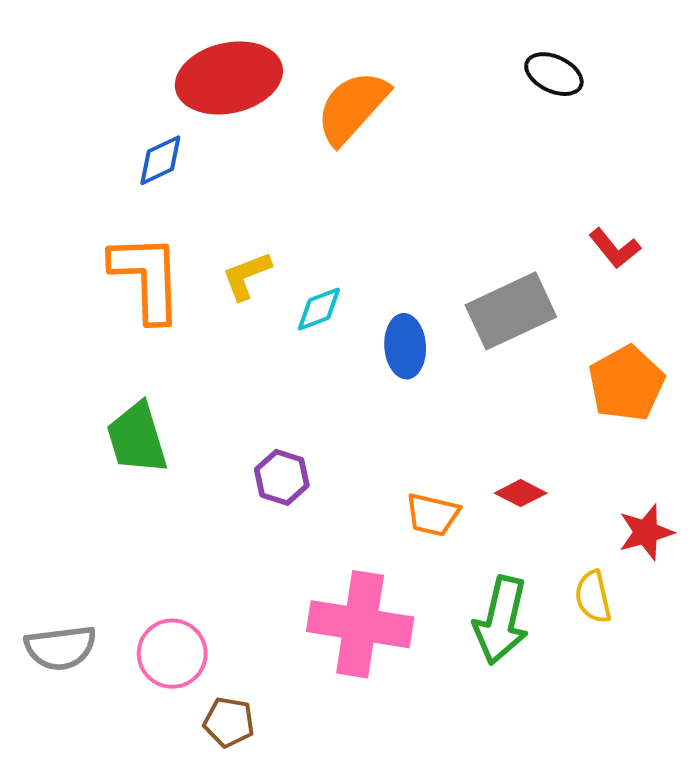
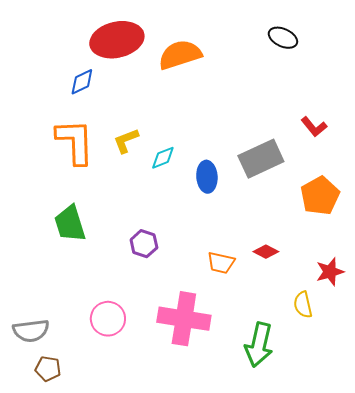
orange semicircle: (352, 107) -> (180, 55), turned 30
green arrow: (501, 620) -> (259, 345), moved
pink circle: (172, 654) -> (108, 319), moved
brown pentagon: (229, 722) -> (48, 369), moved

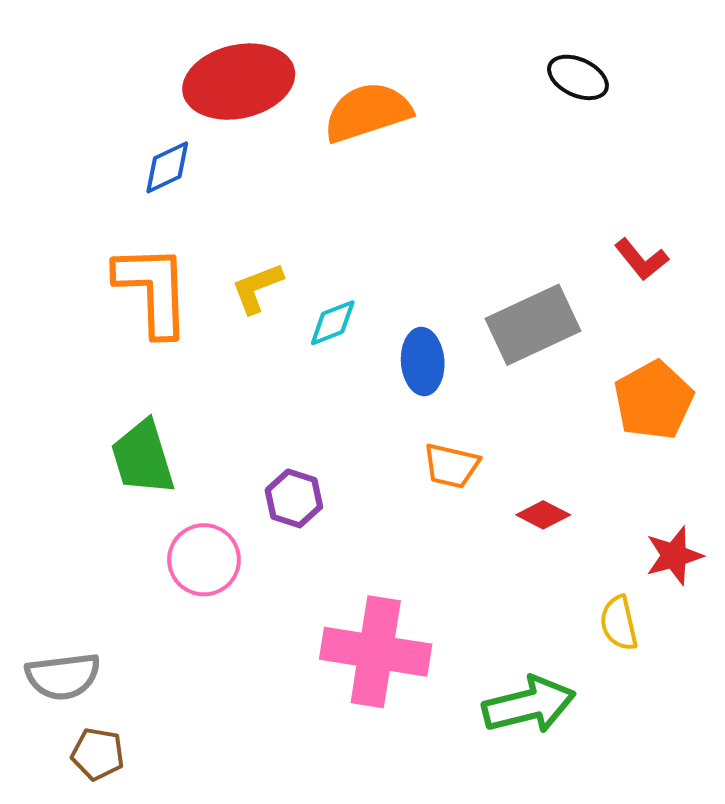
orange trapezoid: (221, 263) -> (451, 466), moved
pink circle: (108, 319) -> (204, 560), moved
green arrow: (259, 345) -> (529, 705), turned -117

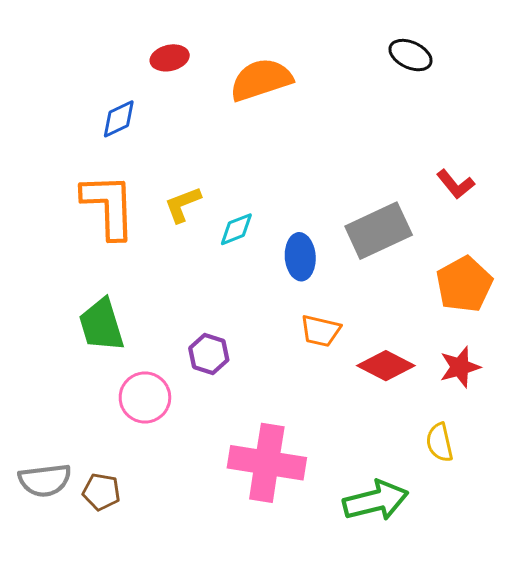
red ellipse: (239, 82) -> (170, 58), size x0.5
red diamond: (543, 515) -> (386, 366), size x1.5
red star: (674, 556) -> (460, 367), moved
brown pentagon: (98, 754) -> (101, 492), moved

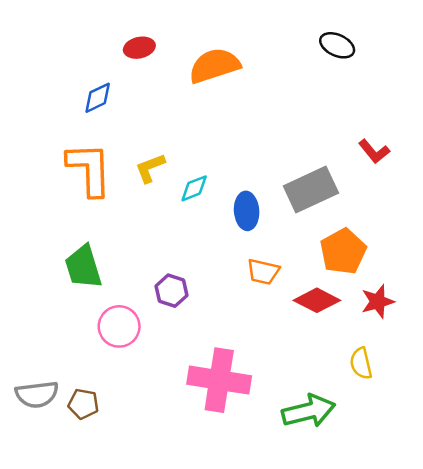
orange pentagon: (464, 284) -> (343, 251), moved

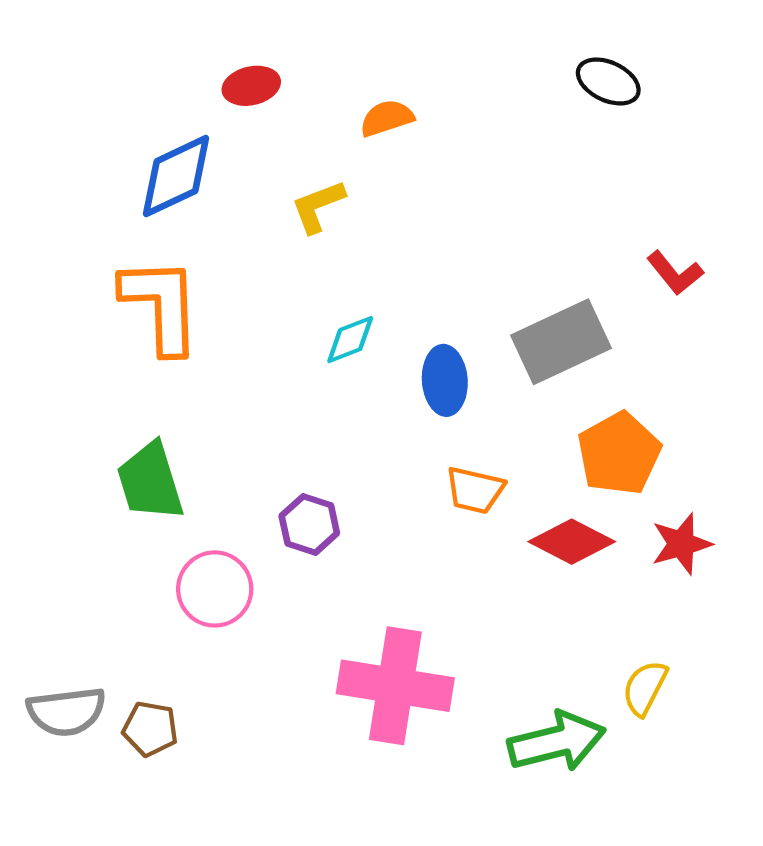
orange semicircle: (214, 66) -> (387, 118), size x0.6
blue diamond: (98, 98) -> (176, 176), size x1.5
yellow L-shape: (150, 168) -> (318, 206), moved
yellow semicircle: (361, 363) -> (645, 688), moved, turned 40

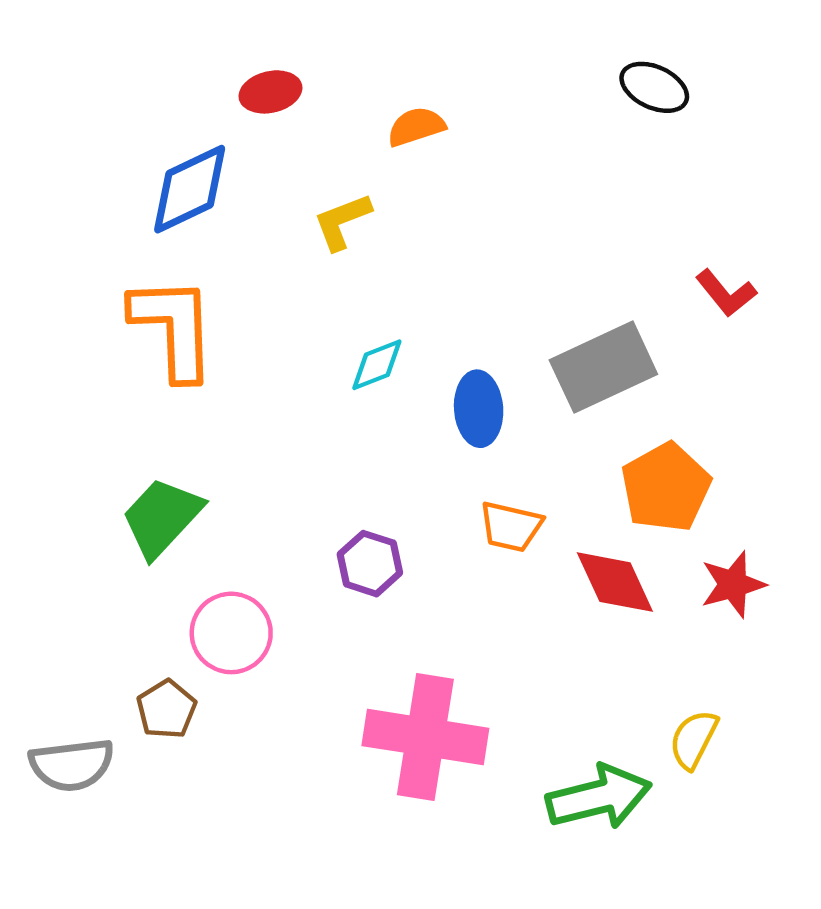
green trapezoid: (150, 481) -> (162, 517), turned 60
purple hexagon: (309, 524) -> (370, 564), moved
red diamond: (572, 542) -> (615, 582), turned 38
brown pentagon: (150, 729) -> (166, 709), moved, turned 30

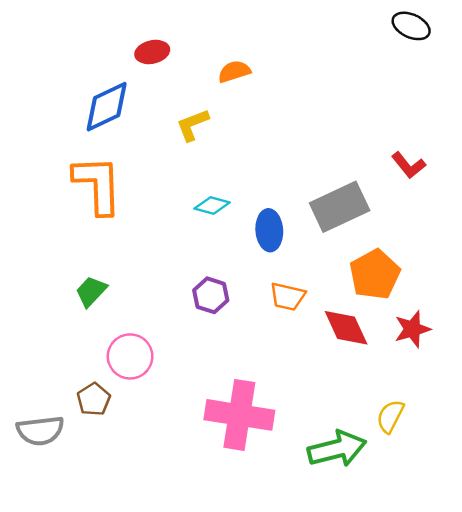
black ellipse: (654, 87) -> (411, 26), moved
cyan diamond: (377, 365) -> (212, 206), turned 36
green trapezoid: (162, 517) -> (91, 291), size x0.7
purple hexagon: (370, 564) -> (211, 295), moved

